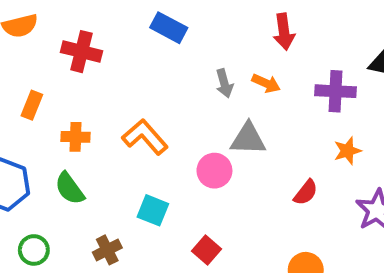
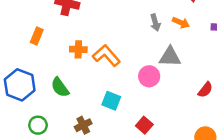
orange cross: (76, 137) -> (78, 49), moved

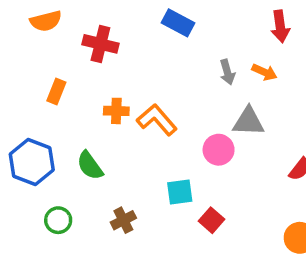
cyan square: (111, 101) -> (180, 192), moved, turned -30

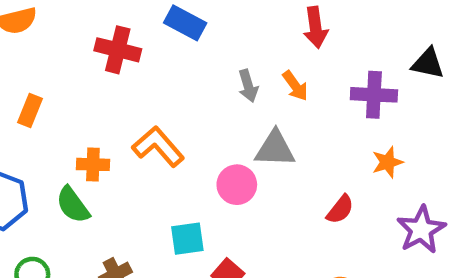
red cross: (100, 44) -> (118, 50), moved
orange arrow: (264, 72) -> (295, 86), turned 30
orange cross: (116, 111) -> (93, 164), moved

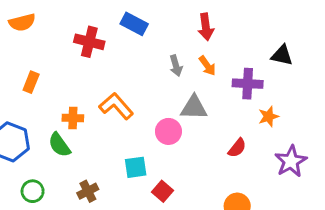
red arrow: (315, 27) -> (206, 27), moved
black triangle: (428, 63) -> (282, 55), moved
purple cross: (374, 95) -> (248, 84), moved

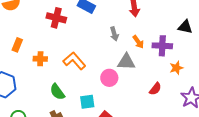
orange arrow: (207, 66) -> (138, 42), moved
orange cross: (73, 118) -> (40, 59), moved
green semicircle: (59, 145) -> (57, 92), moved

